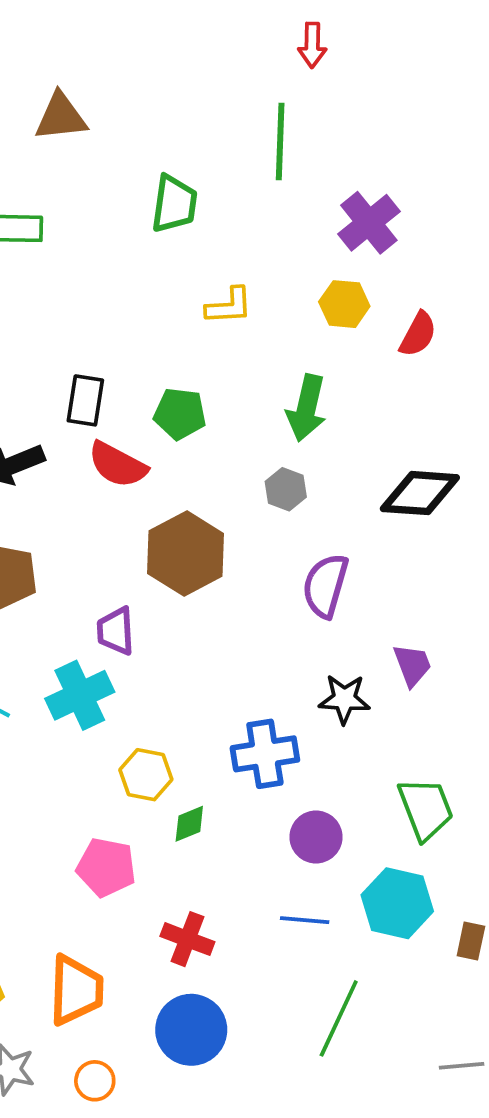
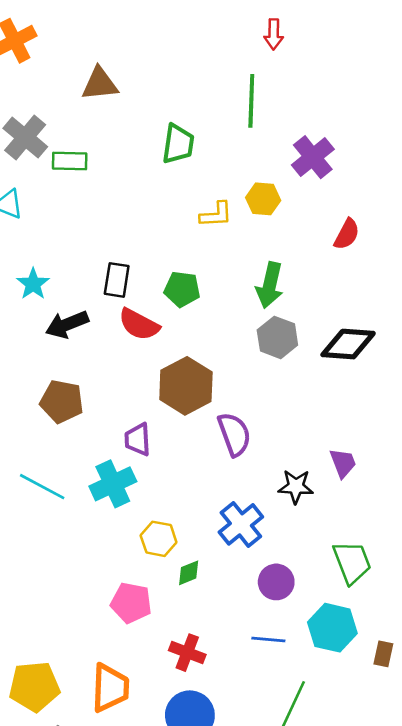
yellow hexagon: (344, 304) -> (263, 199), moved
gray hexagon: (286, 489) -> (277, 337), moved, size x1.4
purple semicircle: (325, 586) -> (234, 434), moved, turned 144
blue cross: (265, 754) -> (241, 524), turned -30

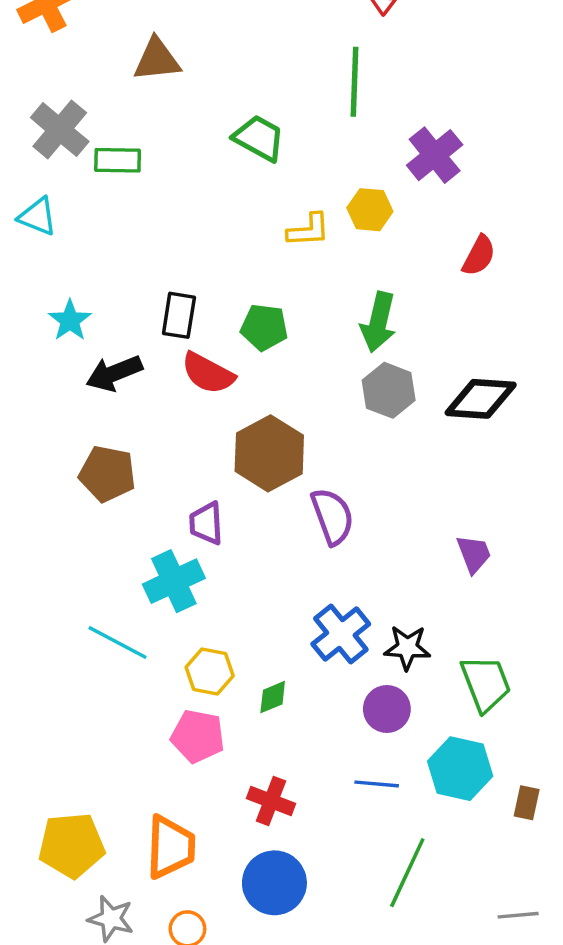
green trapezoid: (178, 144) -> (259, 138), turned -69
cyan line: (42, 487) -> (118, 643), moved
black star: (296, 487) -> (407, 648), moved
yellow hexagon: (159, 539) -> (210, 671), moved

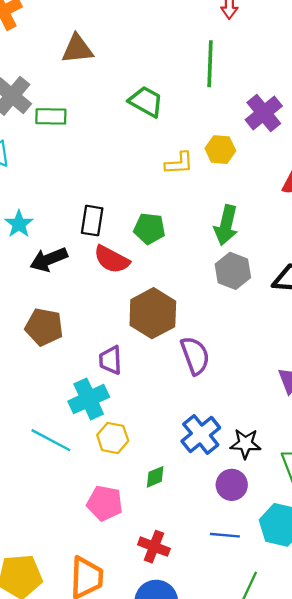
yellow hexagon: (210, 671) -> (113, 438), moved

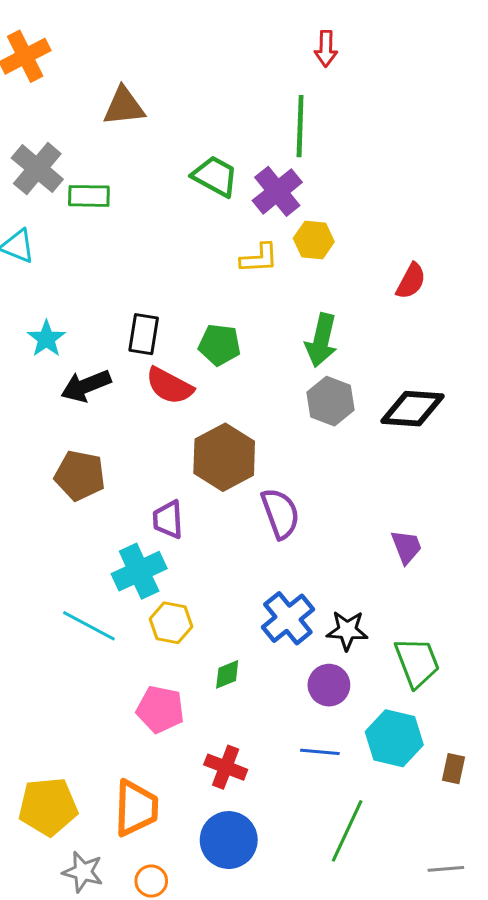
purple cross: (264, 113) -> (277, 191), moved

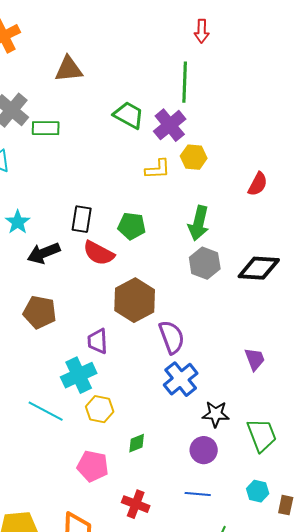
blue cross: (288, 618) -> (181, 379), moved
cyan hexagon: (394, 738) -> (258, 491), moved, size x0.6

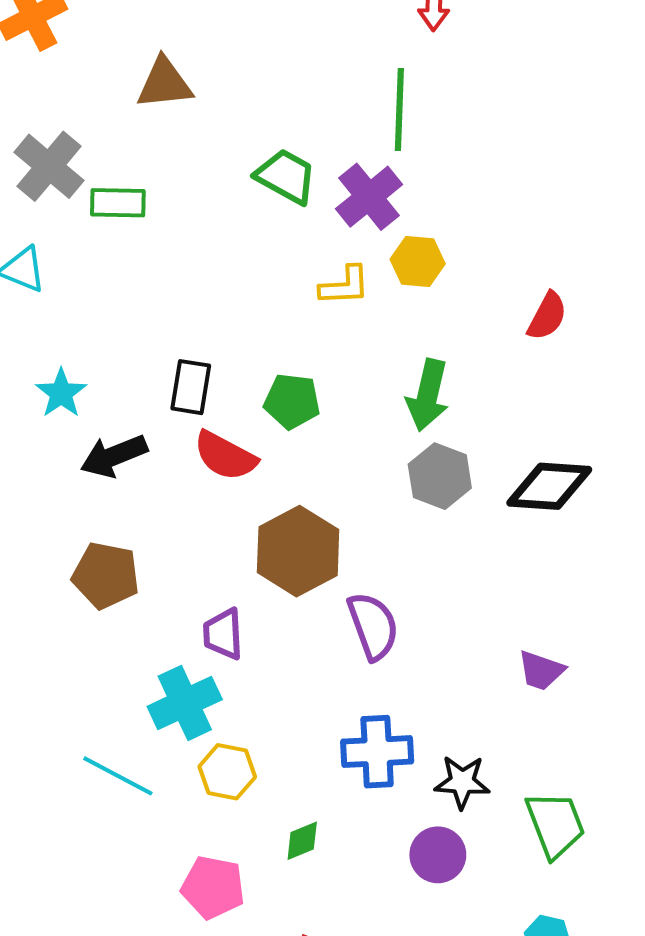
purple trapezoid: (255, 359) -> (541, 671), turned 130
blue cross: (181, 379) -> (377, 752), moved, turned 36

